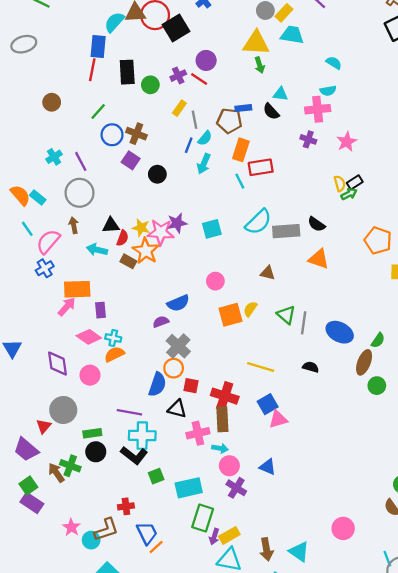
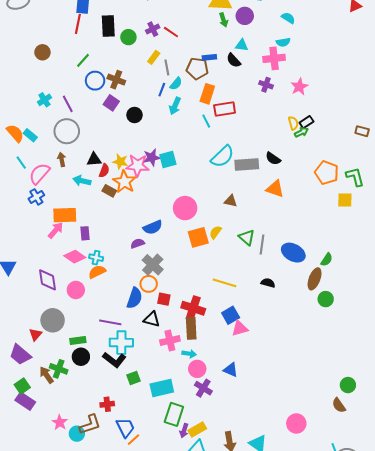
purple circle: (206, 60) -> (245, 16), moved
cyan square: (212, 229) -> (168, 160), moved
pink circle: (215, 281) -> (185, 208), size x1.5

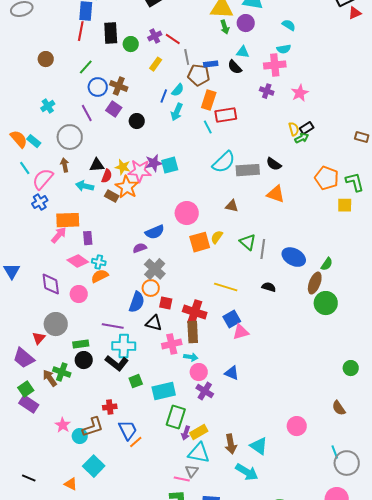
gray line: (167, 67) -> (187, 57), moved
purple line: (68, 104) -> (87, 113), moved
green circle: (326, 299) -> (326, 303), size x1.5
green circle: (348, 385) -> (351, 368), moved

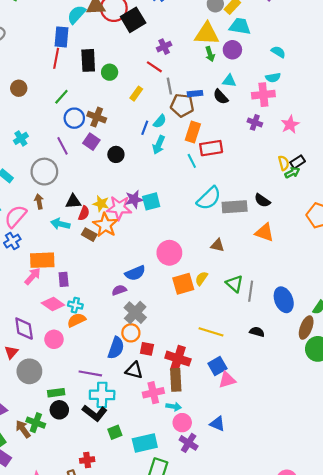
purple cross: (155, 36) -> (164, 47), moved
blue ellipse: (294, 257) -> (284, 300), turned 40
red triangle: (39, 338) -> (11, 352), moved

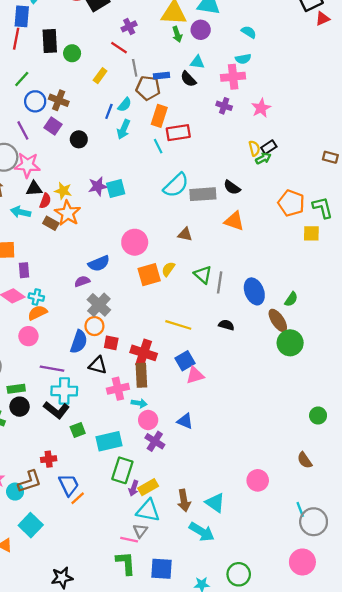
pink star: (119, 208) -> (27, 165), moved
brown ellipse: (306, 328) -> (278, 320), turned -55
pink circle: (54, 339) -> (28, 336), moved

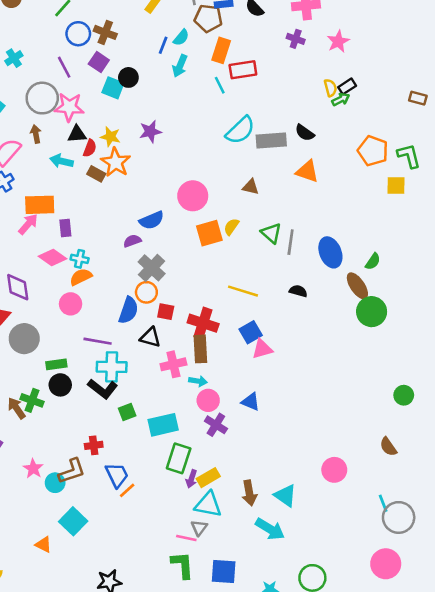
cyan square: (116, 189) -> (113, 88), moved, turned 36

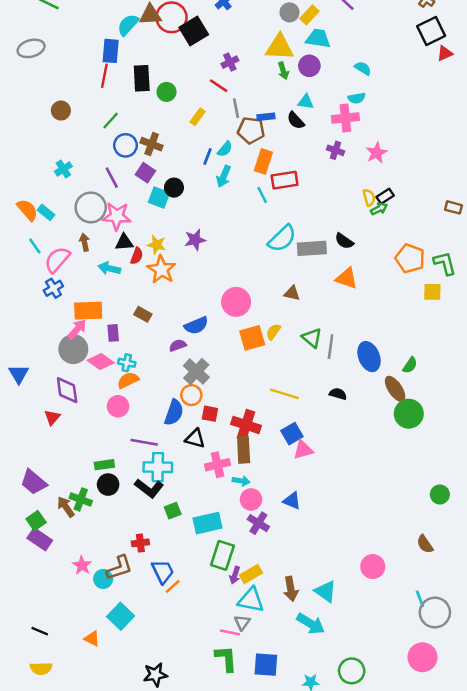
brown rectangle: (96, 174) -> (143, 314), moved
gray circle: (24, 339) -> (73, 349), moved

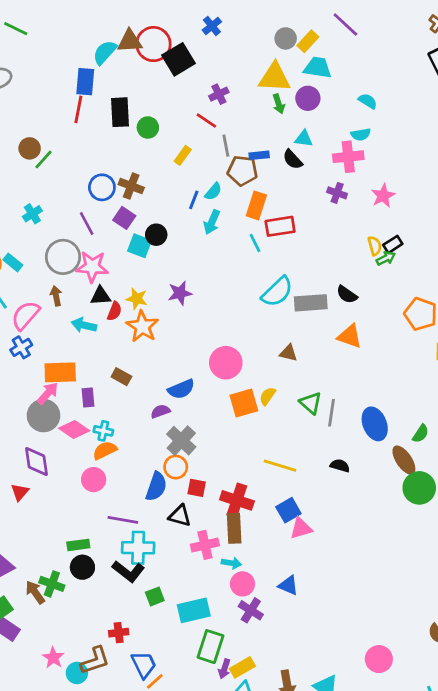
green line: (111, 120) -> (44, 160), moved

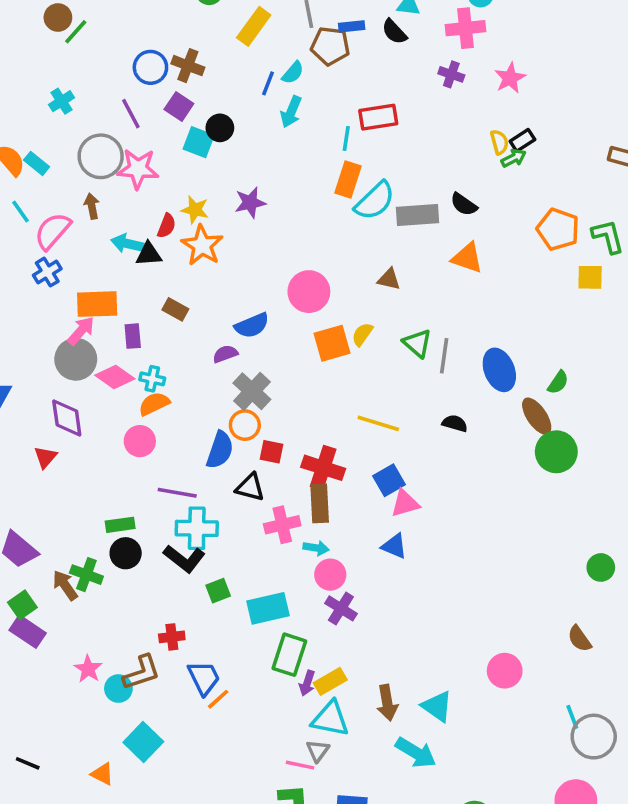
yellow rectangle: (183, 155) -> (254, 26), size x1.5
orange rectangle: (256, 205) -> (348, 179), moved
cyan line: (255, 243) -> (346, 139), turned 36
black triangle: (101, 296) -> (149, 254), moved
blue triangle: (288, 585) -> (394, 546), moved

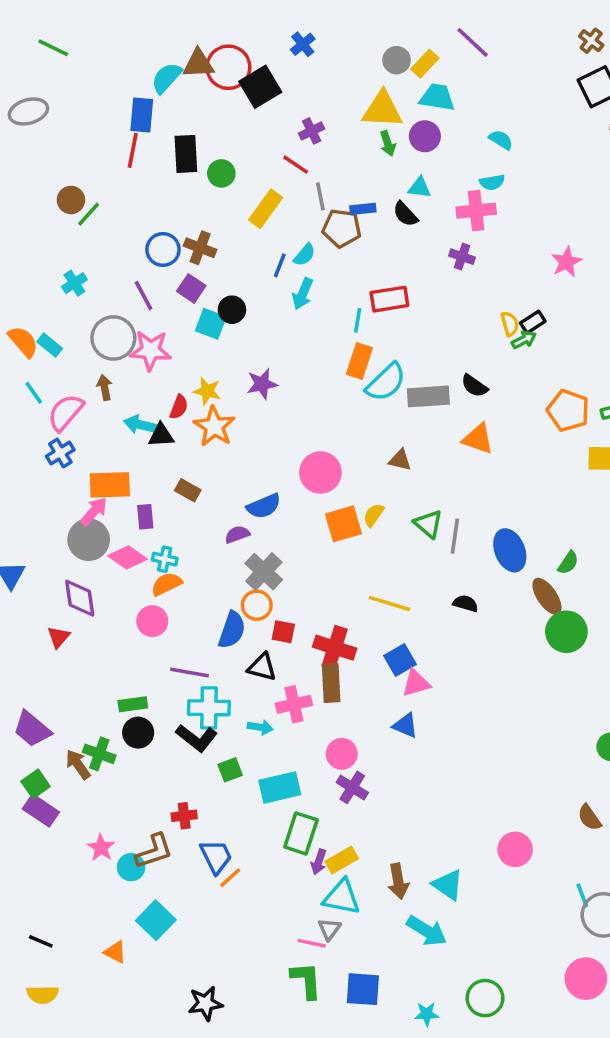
pink star: (510, 78) -> (566, 262), moved
cyan arrow: (316, 548) -> (260, 727), moved

